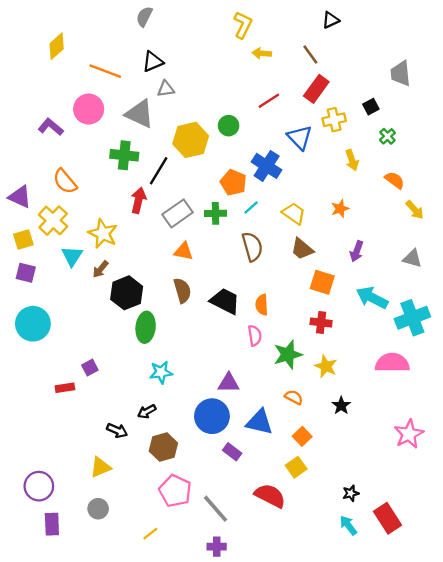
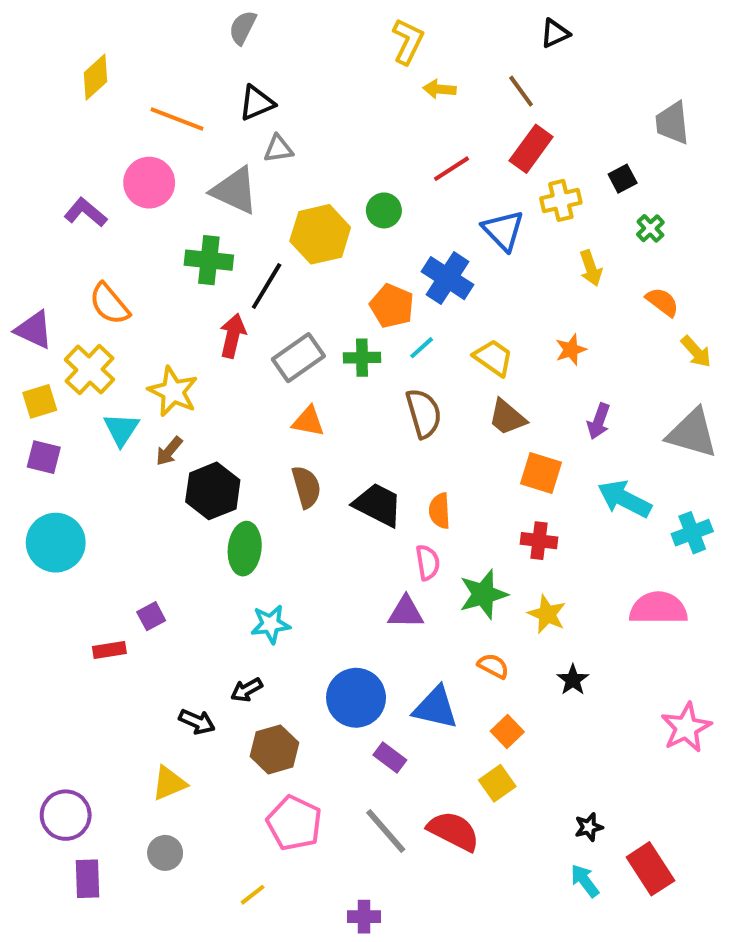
gray triangle: (412, 258) -> (692, 433), size x1.6
cyan cross: (412, 318) -> (692, 533), size x0.7
purple triangle: (229, 383) -> (406, 612), moved
gray line: (216, 509) -> (386, 831), moved

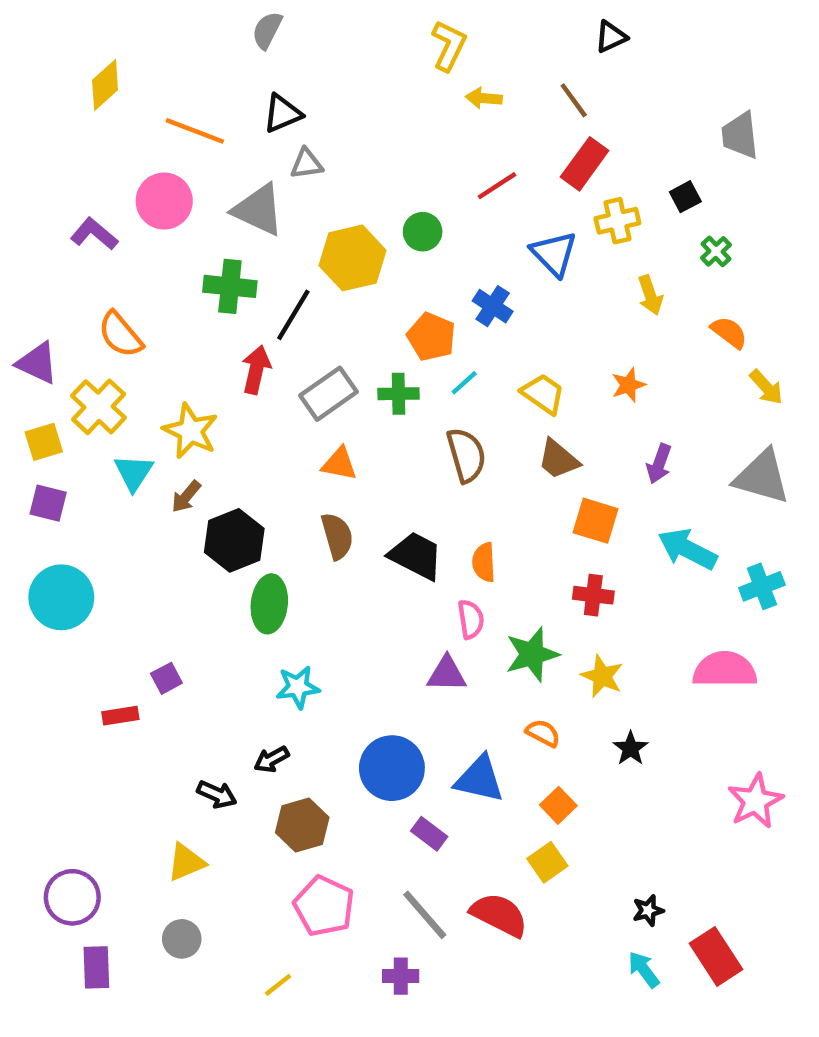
blue cross: (448, 278) -> (493, 306), size x0.7
purple cross: (364, 917) -> (401, 976), moved

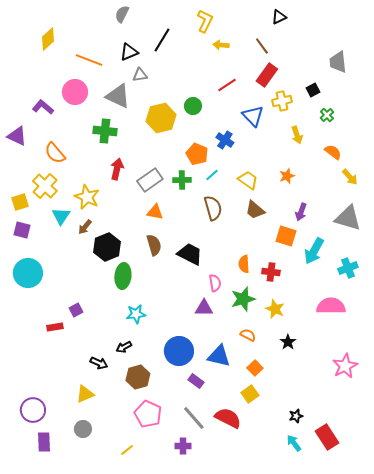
black line: (293, 315) -> (162, 40), moved
purple triangle: (37, 363) -> (17, 136), moved
orange square: (596, 521) -> (286, 236), moved
cyan arrow: (688, 549) -> (314, 251), turned -88
orange semicircle: (484, 562) -> (244, 264), moved

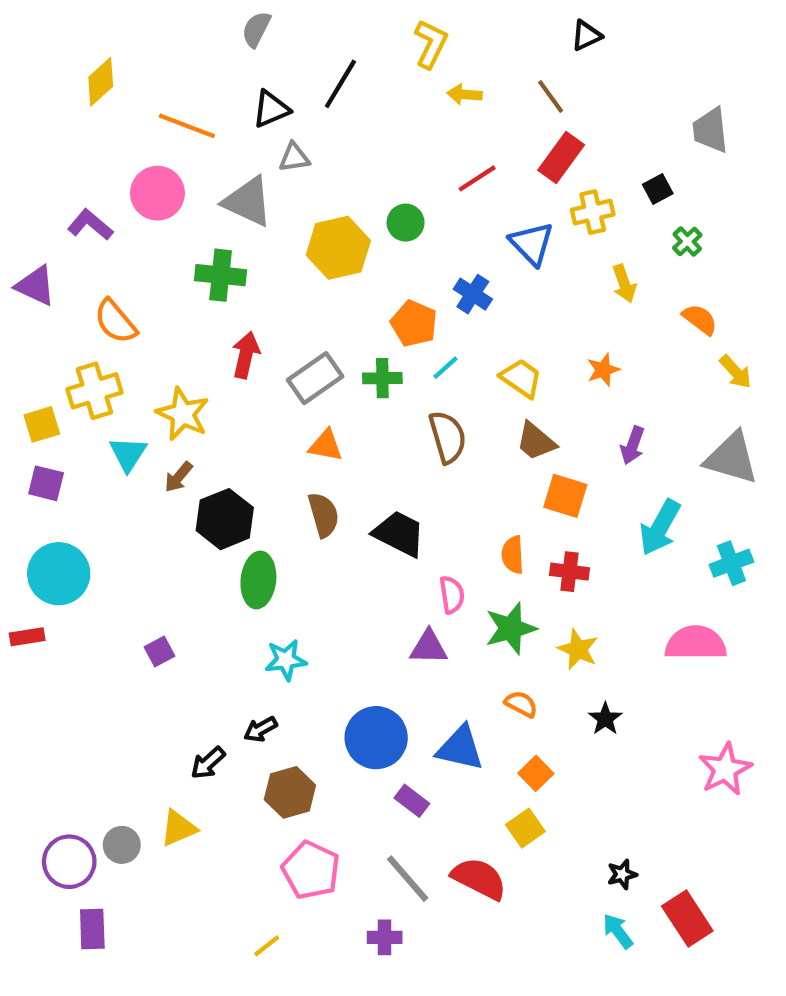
yellow cross: (45, 186) -> (94, 391), turned 30
orange square: (286, 236) -> (565, 496), moved
red rectangle: (55, 327) -> (27, 637), moved
black arrow: (99, 363) -> (208, 763), turned 114
gray circle: (83, 429) -> (122, 845), moved

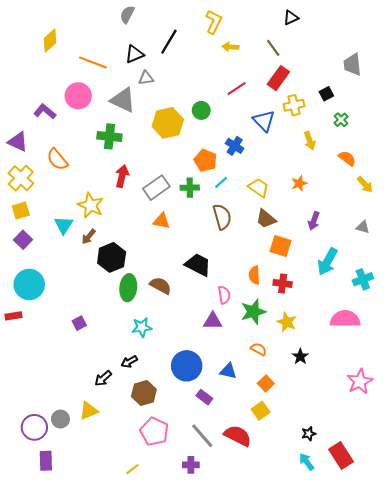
yellow cross: (94, 391) -> (21, 178), moved, turned -30
gray triangle: (731, 458) -> (363, 227), size x0.5
purple square: (46, 483) -> (23, 240), turned 30
brown semicircle: (324, 515) -> (161, 286), moved, turned -45
blue triangle: (460, 748) -> (228, 371), size x0.7

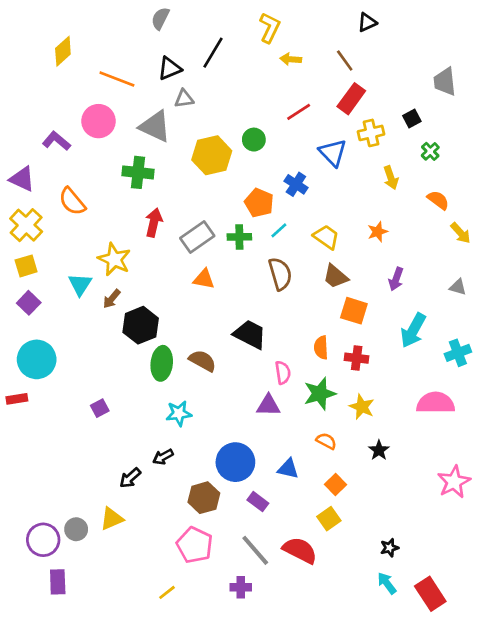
brown hexagon: (144, 393) -> (204, 498), moved
red rectangle: (341, 456) -> (430, 594), moved

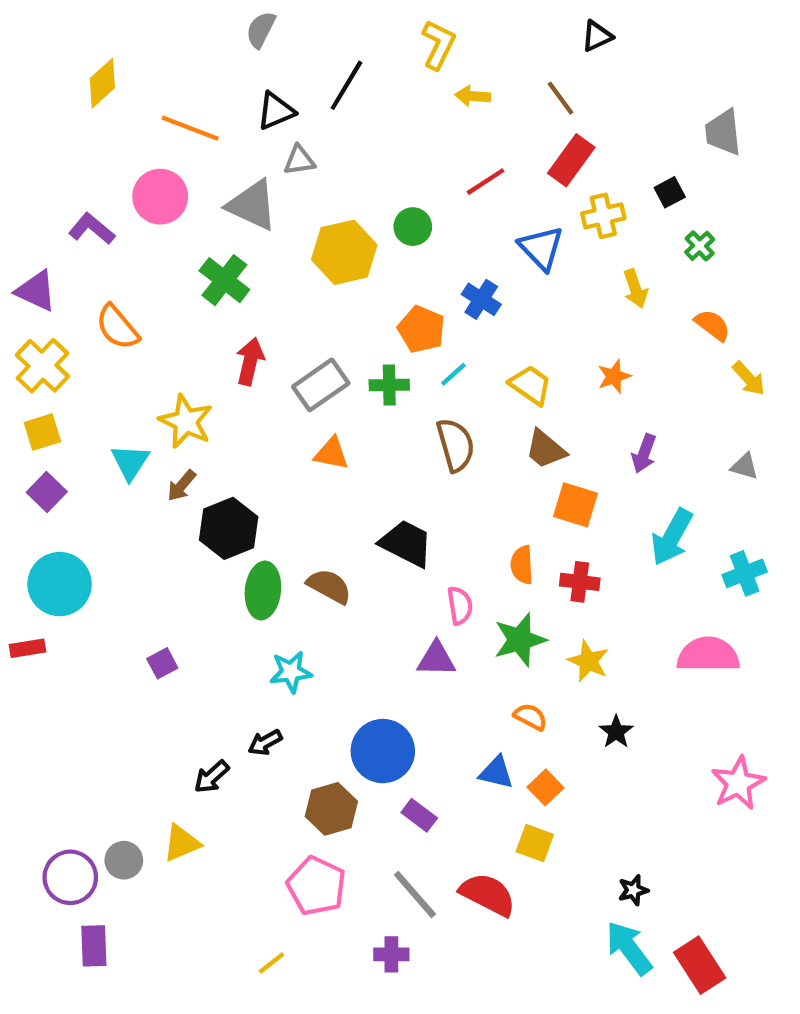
green cross: (138, 172) -> (224, 280), turned 32
blue triangle: (288, 469) -> (496, 772), moved
yellow square: (329, 519) -> (535, 843), turned -35
cyan arrow: (387, 583) -> (629, 948), size x1.5

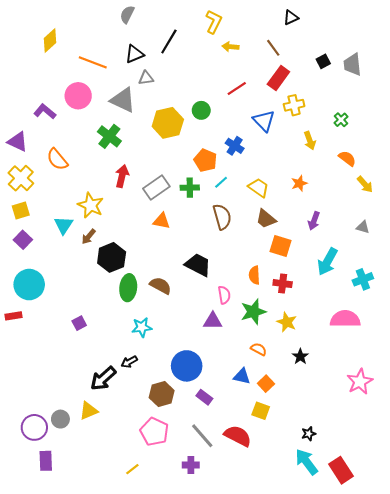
black square: (670, 192) -> (323, 61), moved
black arrow: (212, 777) -> (103, 378), size x1.5

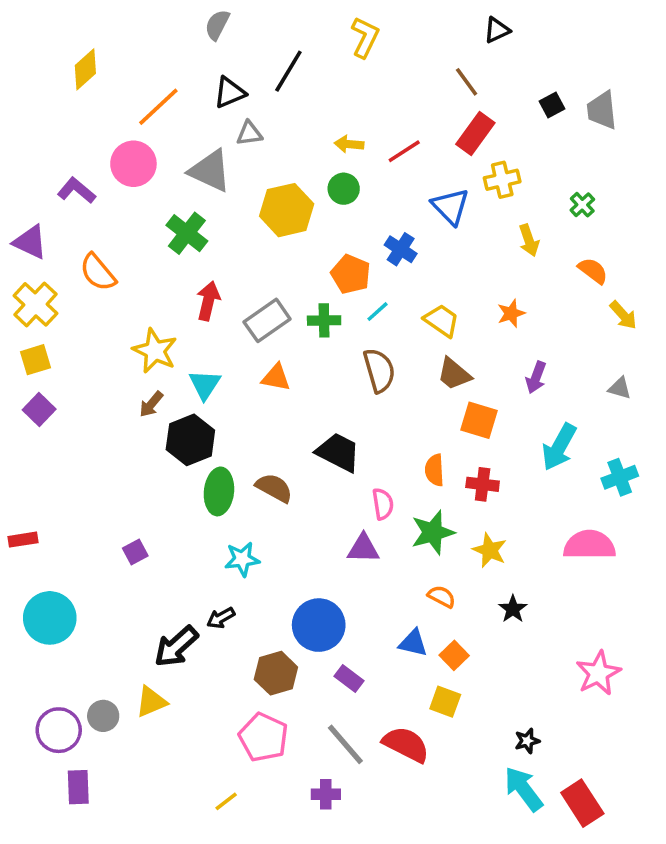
yellow arrow: (230, 47) -> (349, 144), moved
orange line: (93, 62) -> (158, 107), turned -64
cyan triangle: (64, 225) -> (205, 385), moved
cyan circle: (29, 285) -> (50, 618), moved
pink star: (360, 382) -> (598, 673), moved

